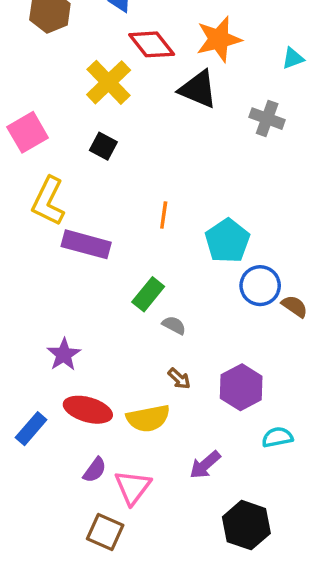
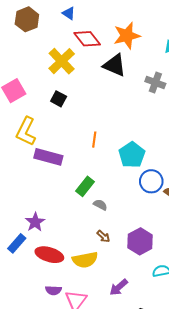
blue rectangle: (31, 429) -> (17, 243), moved
purple semicircle: (95, 470) -> (53, 290), turned 56

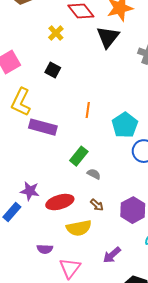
yellow cross: (62, 61) -> (56, 33), size x0.6
black triangle: (115, 65) -> (108, 37), turned 45
purple star: (35, 222) -> (30, 191), turned -30
red ellipse: (49, 255) -> (60, 202), moved, turned -32
purple semicircle: (53, 290) -> (45, 249), moved

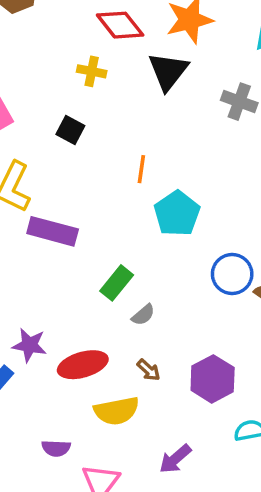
yellow cross: (56, 33) -> (92, 71), moved, turned -35
orange line: (88, 110) -> (141, 169), moved
cyan pentagon: (125, 125) -> (177, 214), moved
gray semicircle: (94, 174) -> (143, 315), turned 112

